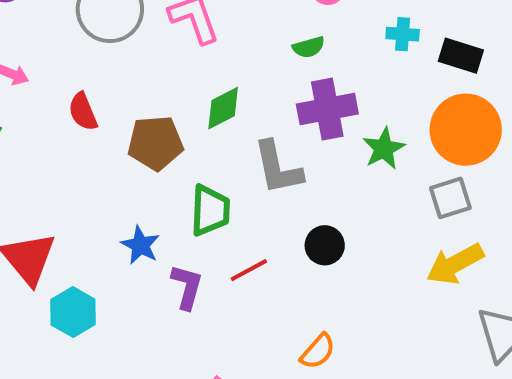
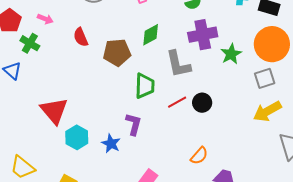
blue star: (140, 245) -> (111, 144), moved
red line: (249, 270) -> (177, 102), moved

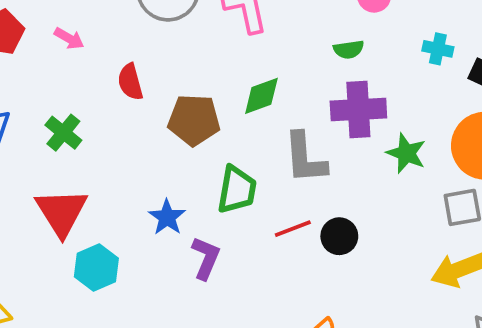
green cross: (30, 43) -> (63, 133), moved
green star: (231, 54) -> (406, 153), turned -30
blue star: (111, 144) -> (167, 217), moved

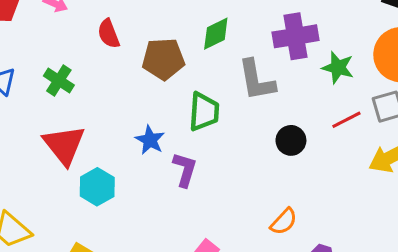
red line: (293, 229) -> (346, 120), moved

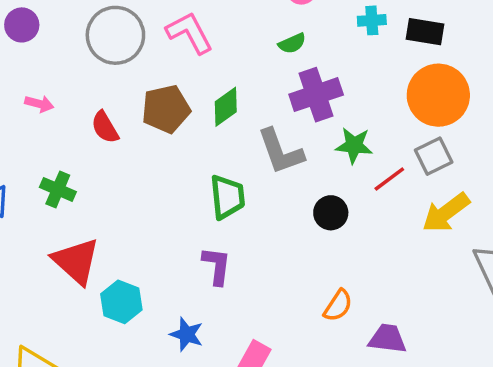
brown pentagon: (163, 59) -> (166, 109), moved
green star: (338, 68) -> (354, 145), moved
blue star: (150, 140) -> (187, 334), moved

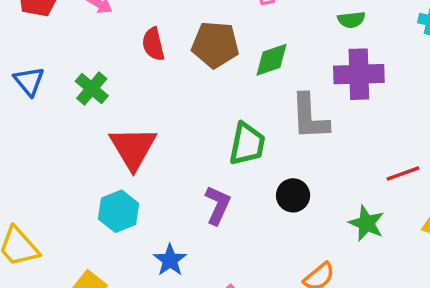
green star: (354, 145) -> (366, 223), moved
black circle: (331, 213) -> (293, 195), moved
red triangle: (76, 261) -> (133, 148), moved

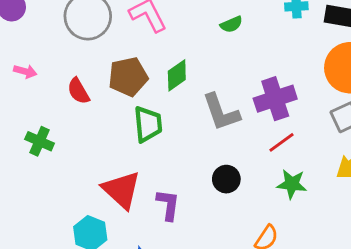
purple cross: (359, 74) -> (275, 99), moved
green trapezoid: (247, 144) -> (148, 124), moved
red triangle: (133, 148) -> (121, 190), moved
red line: (403, 174) -> (281, 142), moved

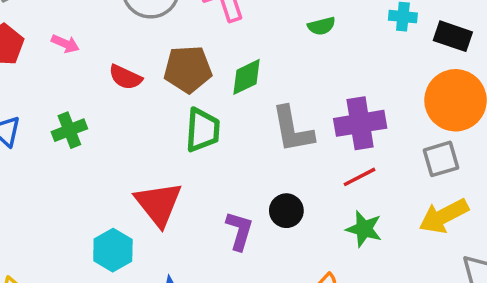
red semicircle: (78, 91) -> (125, 77), turned -44
green cross: (40, 141) -> (69, 130), turned 36
purple L-shape: (168, 205) -> (239, 231), moved

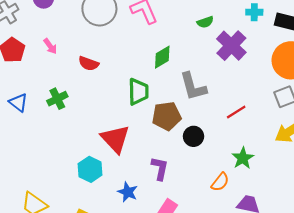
pink arrow: (65, 44) -> (50, 46), turned 35
brown pentagon: (188, 69) -> (167, 116), moved
purple cross: (360, 123) -> (231, 46), moved, turned -32
green star: (364, 229) -> (243, 158), moved, turned 30
purple L-shape: (239, 231) -> (160, 168), moved

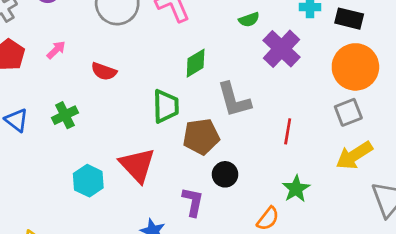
pink arrow: (50, 46) -> (56, 50), turned -98
red line: (236, 112) -> (288, 131), turned -48
black circle: (194, 136) -> (225, 174), moved
cyan hexagon: (90, 169) -> (88, 181), moved

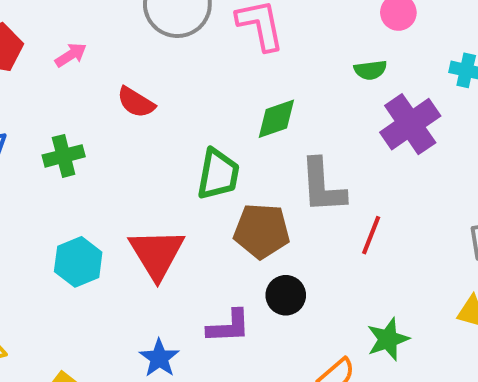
red line: (288, 131) -> (371, 235), moved
purple L-shape: (193, 202) -> (229, 326), turned 64

